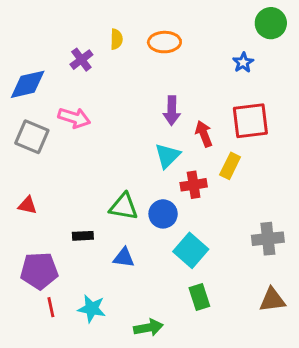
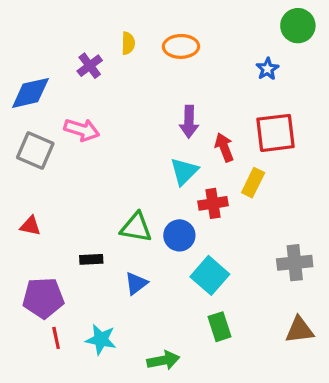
blue triangle: (124, 258) -> (136, 283), turned -45

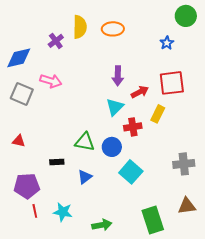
yellow semicircle: (128, 43) -> (80, 27), size x1.6
red arrow: (224, 147) -> (140, 92), turned 84
green rectangle: (219, 327) -> (153, 220), moved, size x1.5

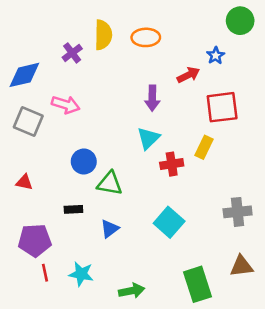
red arrow: (140, 92) -> (188, 75), moved
blue circle: (112, 147) -> (84, 162), moved

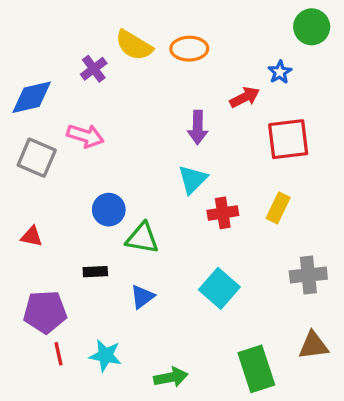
yellow semicircle: (103, 35) -> (134, 45), turned 120
yellow rectangle: (204, 147) -> (278, 208), moved

